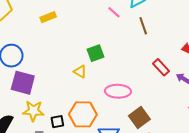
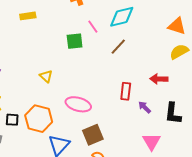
brown line: (143, 26) -> (118, 47), turned 48
green square: (95, 53) -> (75, 41), moved
red rectangle: (161, 67) -> (126, 91), turned 36

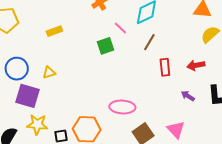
yellow triangle: (46, 76) -> (49, 73), moved, turned -48
red rectangle: (126, 91) -> (165, 67), moved
pink triangle: (152, 142) -> (176, 130), moved

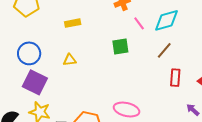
pink line: (120, 28) -> (139, 23), moved
yellow triangle: (49, 73) -> (70, 60), moved

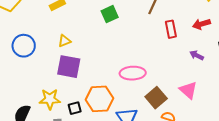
purple square: (35, 82) -> (69, 67), moved

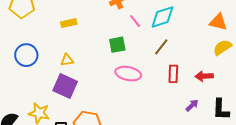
purple arrow: (197, 55) -> (192, 105), turned 96
pink ellipse: (133, 73) -> (128, 74), moved

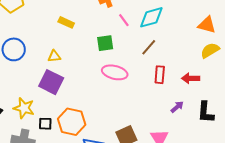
yellow rectangle: (69, 23) -> (66, 22), moved, turned 35

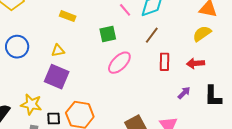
yellow semicircle: (210, 50) -> (202, 34), moved
pink ellipse: (115, 72) -> (119, 63), turned -55

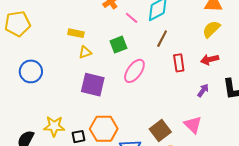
yellow triangle: (58, 51) -> (85, 52), moved
purple square: (57, 77) -> (93, 85), moved

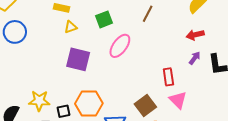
red rectangle: (179, 63) -> (168, 77), moved
blue circle: (31, 71) -> (15, 32), moved
purple arrow: (203, 90) -> (195, 58), moved

